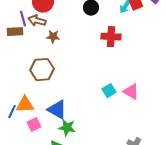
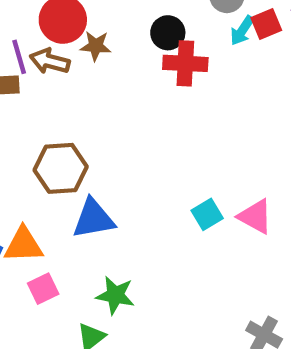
brown star: (53, 37) -> (96, 46), moved
red cross: (111, 37) -> (185, 63), moved
blue triangle: (57, 110) -> (93, 219), moved, turned -40

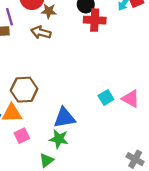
brown arrow: (50, 61) -> (41, 32), moved
brown hexagon: (61, 168) -> (24, 90), moved
blue triangle: (93, 219) -> (64, 118), moved

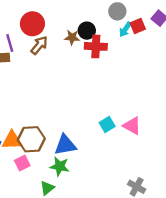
brown star: (49, 11) -> (72, 37), moved
brown arrow: (41, 32) -> (39, 45), moved, turned 114
brown hexagon: (24, 90) -> (31, 139), moved

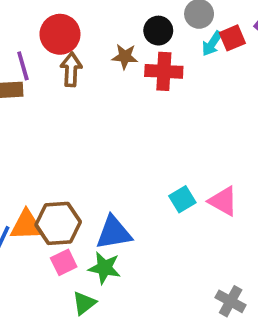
black circle: (87, 31) -> (158, 31), moved
brown arrow: (39, 45) -> (71, 69), turned -36
pink square: (22, 163) -> (64, 262), moved

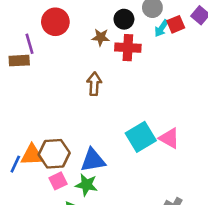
brown arrow: (71, 69) -> (94, 84), moved
cyan square: (182, 199) -> (141, 137), size x1.6

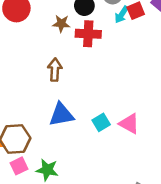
cyan square: (141, 137) -> (101, 122), size x0.6
blue triangle: (93, 160) -> (61, 115), moved

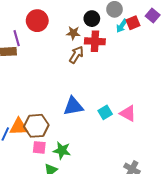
brown arrow: (55, 70) -> (76, 55), moved, turned 30
pink square: (19, 166) -> (39, 147), turned 32

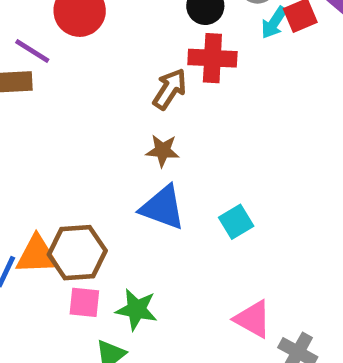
brown star: (73, 33) -> (163, 151), moved
purple line: (17, 38) -> (32, 51), turned -42
blue triangle: (73, 106) -> (163, 208), turned 30
pink triangle: (128, 113) -> (253, 319), moved

